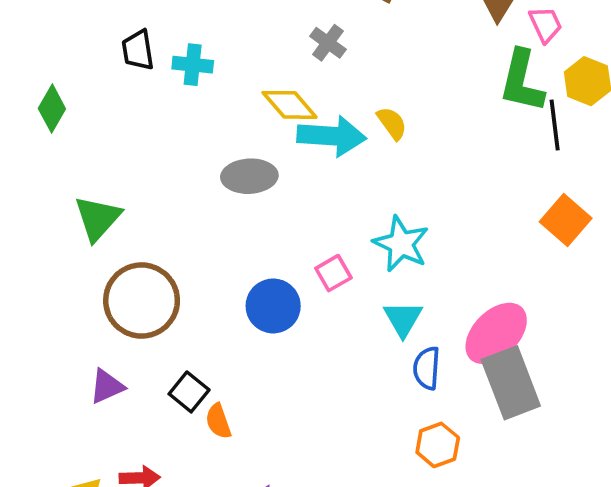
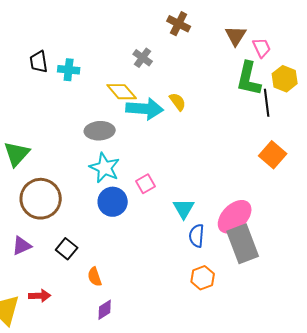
cyan star: (401, 244) -> (105, 168), moved
orange semicircle: (218, 421) -> (95, 277), moved

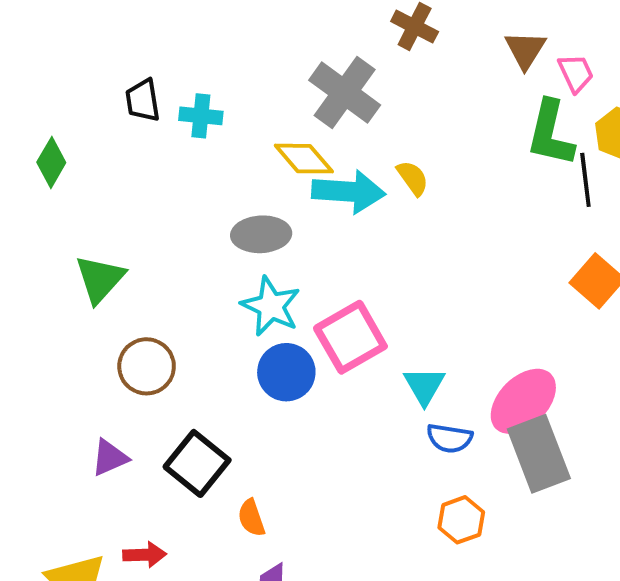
gray cross: (143, 58) -> (345, 93), size x1.8
pink square: (146, 184) -> (350, 337), size x1.8
brown circle: (41, 199) -> (147, 366), size x0.7
blue semicircle: (197, 236) -> (450, 438), turned -85
black square: (67, 249) -> (197, 463), size x1.5

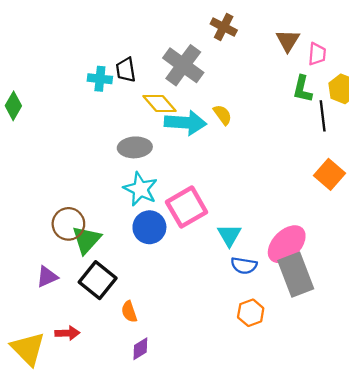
pink trapezoid: (576, 73) -> (317, 54), turned 30
black trapezoid: (143, 100) -> (126, 70), moved
green L-shape: (550, 133) -> (302, 89), size x0.7
green triangle: (100, 279) -> (86, 240), moved

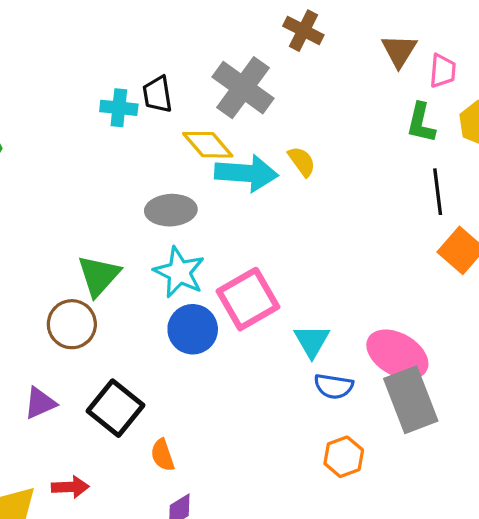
black line: (323, 116) -> (438, 192), moved
green triangle: (86, 240) -> (99, 276), moved
pink ellipse: (287, 244) -> (397, 354), turned 75

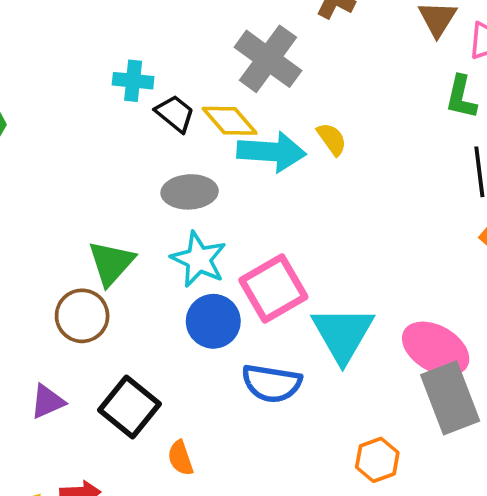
black trapezoid: (157, 94) -> (175, 114), moved, turned 138
cyan triangle: (312, 341) -> (343, 334), size x1.6
blue semicircle: (334, 386) -> (272, 383), moved, size x1.4

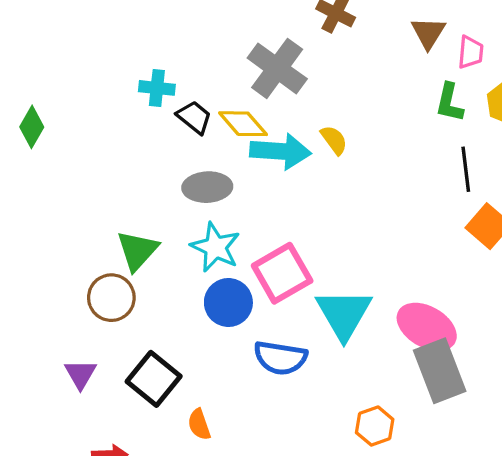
purple triangle: (47, 401) -> (80, 374), turned -36

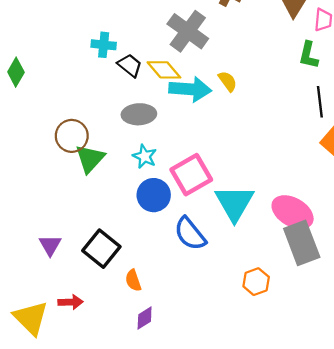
cyan star: (215, 247) -> (145, 156), size x0.7
brown circle: (111, 298) -> (72, 136), moved
blue semicircle: (280, 358) -> (190, 234), turned 42

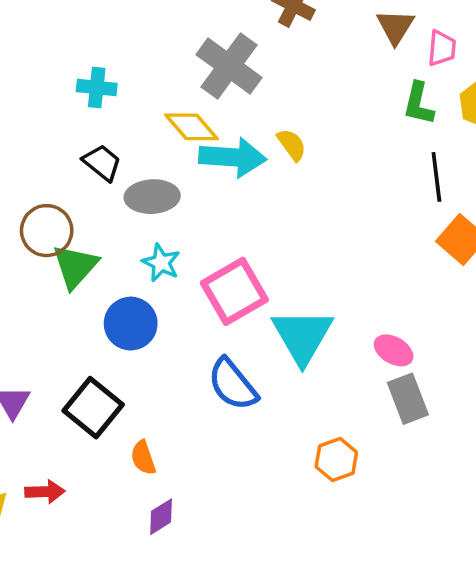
black trapezoid: (130, 65) -> (102, 163), moved
blue circle: (154, 195) -> (131, 324), moved
pink ellipse: (293, 212) -> (394, 350), size x0.6
gray rectangle: (302, 243) -> (408, 399), size x0.7

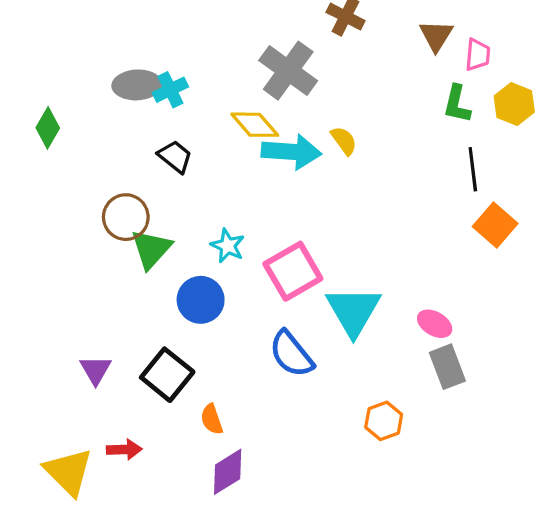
cyan cross: (97, 88) -> (170, 90), turned -32
gray ellipse: (152, 197) -> (137, 85), moved
purple diamond: (161, 517) -> (228, 472), size x1.4

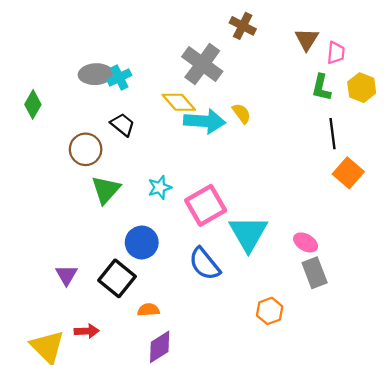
brown circle: (126, 217) -> (86, 149), moved
cyan star: (228, 246) -> (160, 187), turned 30
blue circle: (201, 300) -> (142, 242), moved
orange semicircle: (212, 419) -> (148, 310), turned 105

